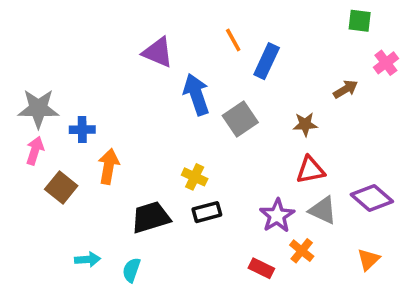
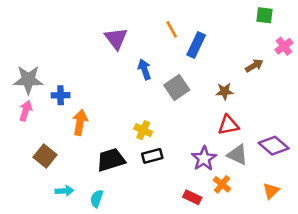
purple triangle: (158, 52) -> (116, 38), turned 30
blue arrow: (196, 94) -> (144, 69), size x0.7
brown square: (61, 187) -> (45, 156), moved

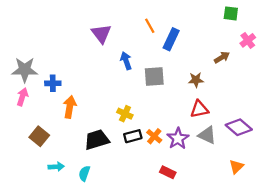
gray square: (177, 88) -> (154, 77), turned 30
orange cross: (222, 184) -> (154, 136), moved

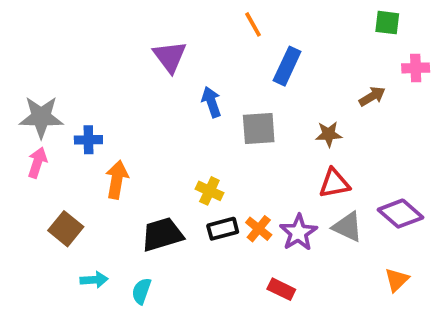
orange line: (150, 26) -> (253, 24), moved
pink cross: (248, 40) -> (416, 68), turned 35

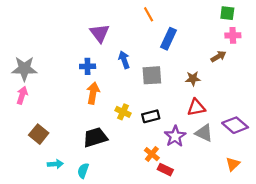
pink cross: (416, 68) -> (233, 35), moved
blue cross: (88, 140) -> (88, 66), moved
orange arrow: (117, 180) -> (93, 93), moved
black rectangle: (223, 229) -> (151, 116), moved
orange cross: (259, 229) -> (152, 154), moved

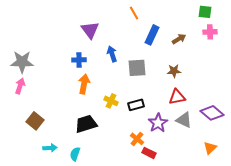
brown arrow: (218, 56) -> (179, 39), moved

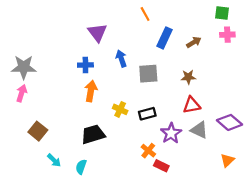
cyan arrow: (50, 148) -> (54, 160), turned 48

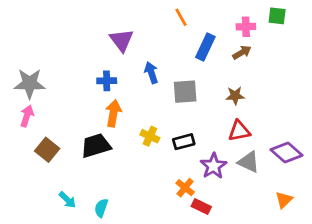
pink cross: (227, 35) -> (246, 27), moved
brown square: (38, 131) -> (47, 150), moved
black trapezoid: (93, 134) -> (96, 146), moved

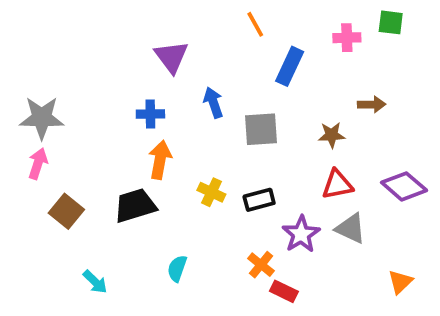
brown arrow: (242, 52) -> (372, 104), moved, turned 30
purple diamond: (286, 152) -> (404, 186), moved
cyan semicircle: (101, 208) -> (177, 268), moved

